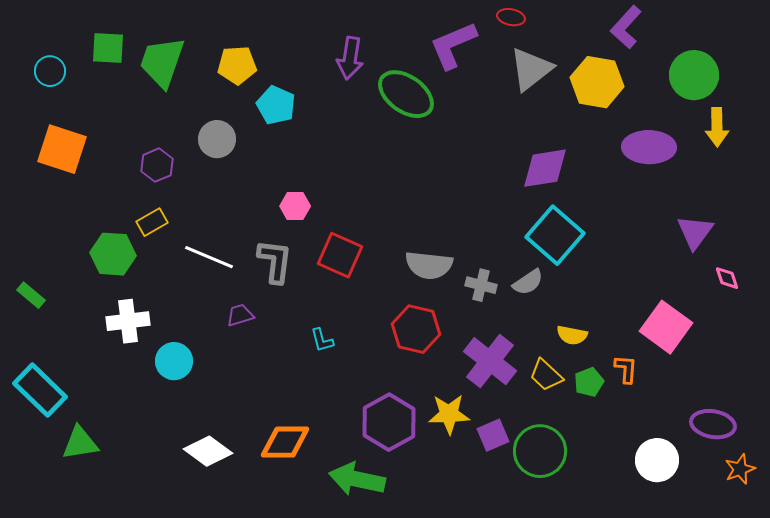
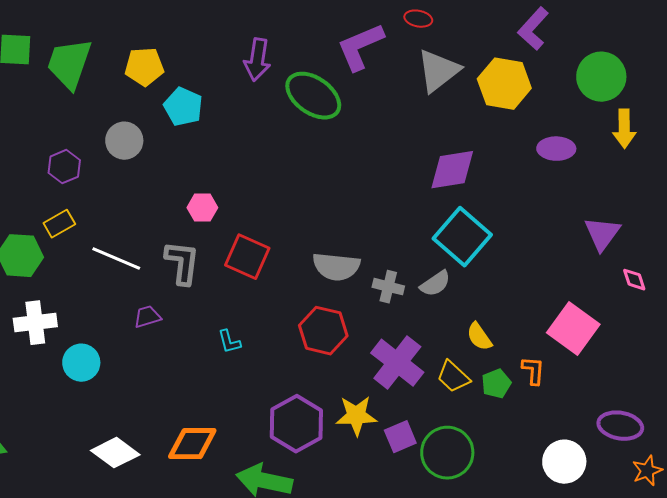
purple ellipse: (649, 147) -> (556, 149), size x0.7
yellow semicircle: (572, 335) -> (479, 337), turned 44

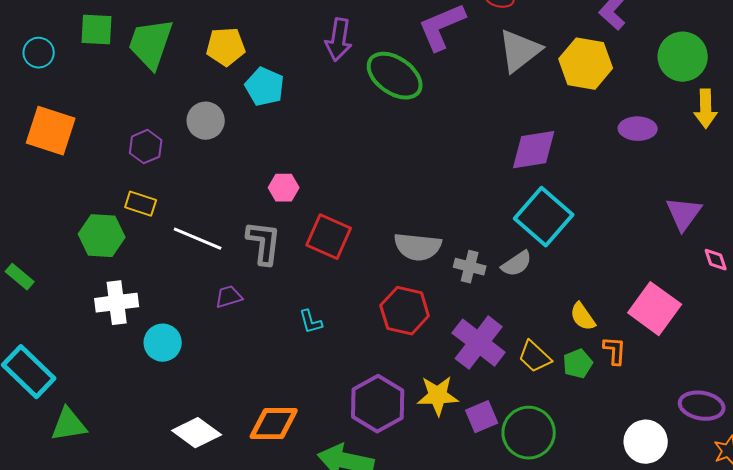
yellow rectangle: (59, 224) -> (141, 204), turned 48
yellow semicircle: (479, 337) -> (583, 317), moved

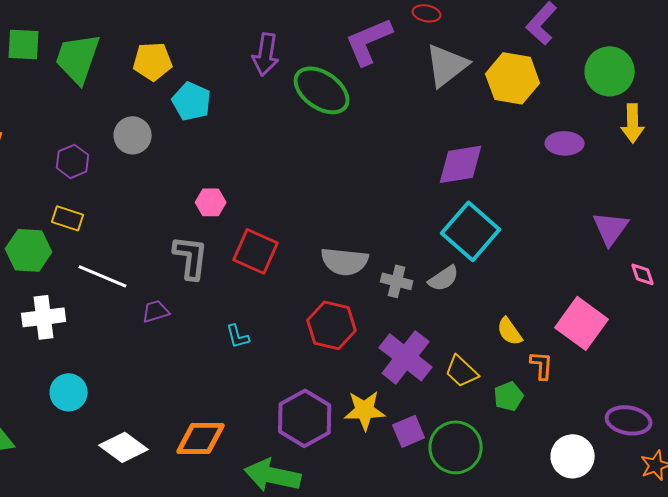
white line: (198, 239) -> (103, 276), moved
cyan circle: (163, 343) -> (69, 392), moved
green pentagon: (578, 364) -> (509, 396), moved

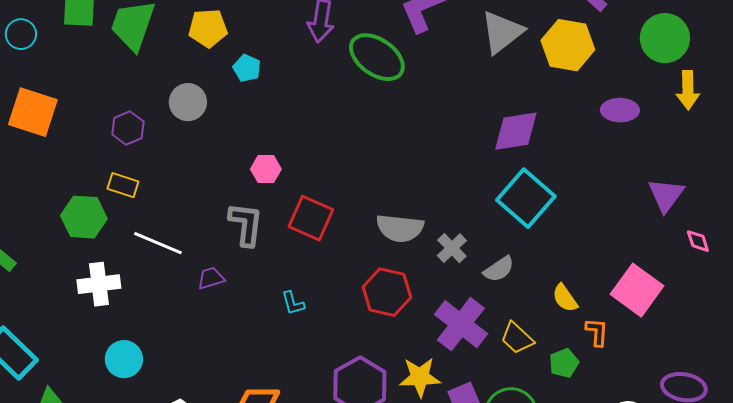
cyan pentagon: (192, 101) -> (247, 68), size x0.7
gray semicircle: (444, 278) -> (499, 269), moved
gray cross: (397, 281) -> (452, 248), turned 32

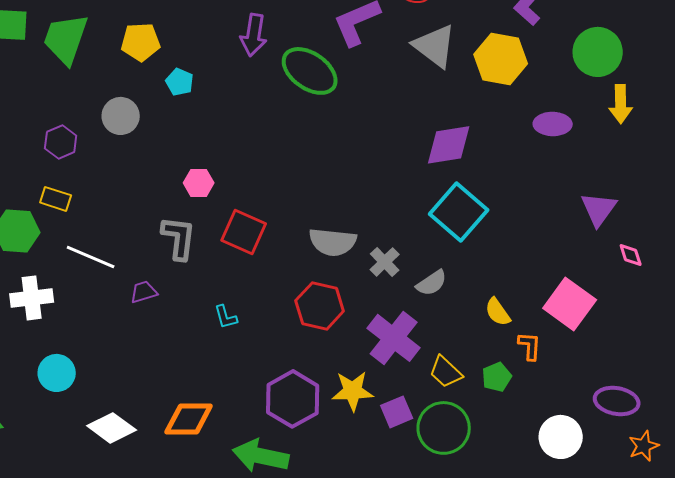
gray triangle: (502, 32) -> (435, 46), turned -45
yellow trapezoid: (517, 338) -> (446, 372), moved

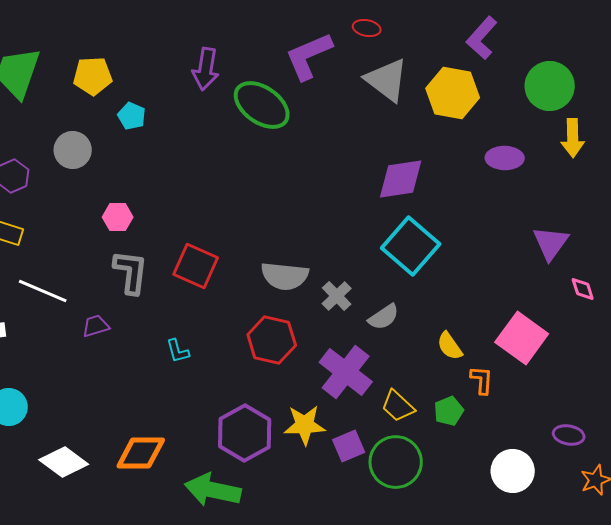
pink hexagon: (199, 183) -> (118, 217), moved
purple ellipse: (617, 401) -> (569, 435), size x0.7

